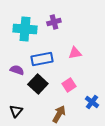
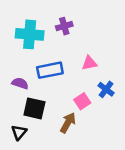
black square: (38, 84) -> (34, 108), moved, turned -30
blue cross: (92, 102) -> (106, 89), moved
brown arrow: (59, 114) -> (68, 123), moved

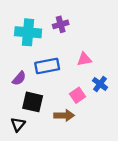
purple semicircle: (20, 83) -> (19, 78), turned 112
brown arrow: (68, 123) -> (64, 115), turned 60

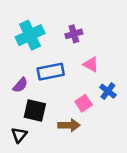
purple cross: (61, 24) -> (74, 34), moved
cyan cross: (28, 32) -> (30, 35), turned -30
pink triangle: (84, 59) -> (91, 64), turned 40

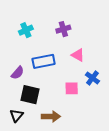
cyan cross: (30, 35) -> (26, 30), size x0.6
pink square: (84, 103) -> (72, 88), turned 32
brown arrow: (69, 125) -> (51, 116), moved

